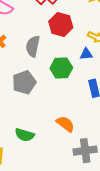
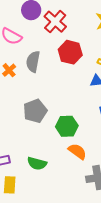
gray semicircle: (33, 46) -> (33, 62), moved
green hexagon: (61, 68) -> (67, 126), moved

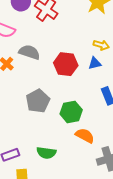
red hexagon: (70, 52) -> (66, 64), moved
gray semicircle: (33, 62) -> (29, 52), turned 105

